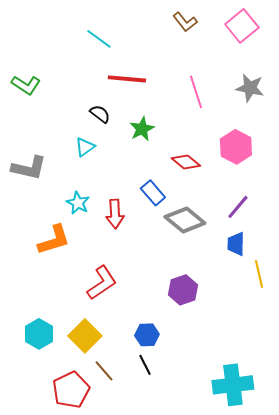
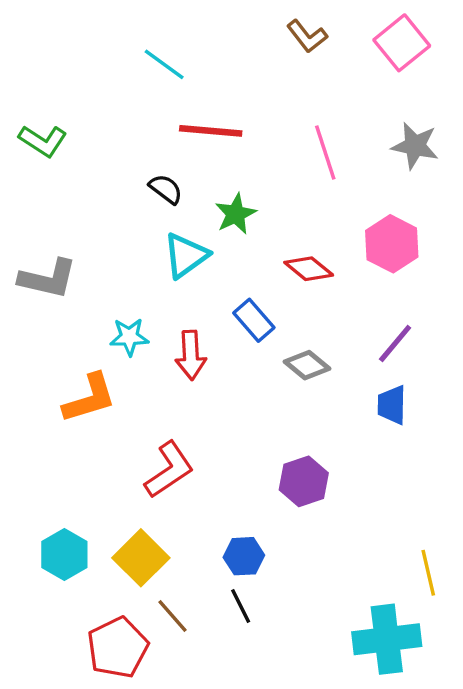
cyan triangle: (85, 147) -> (186, 255), moved, size x1.4
cyan star: (78, 203) -> (129, 337), turned -30
gray diamond: (185, 220) -> (307, 365), size x0.7
yellow line: (259, 274) -> (428, 573), moved

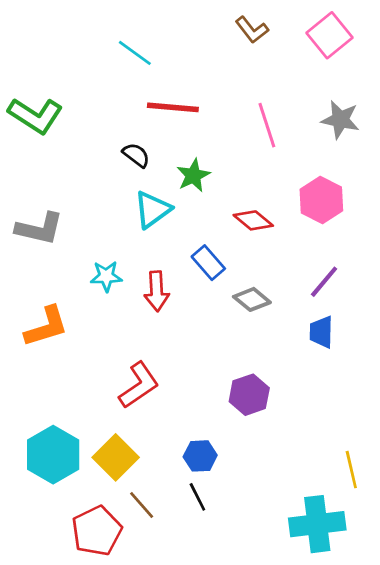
green L-shape: (43, 141) -> (35, 116), size x1.4
orange L-shape: (89, 398) -> (46, 327), moved
cyan hexagon: (64, 554) -> (53, 455), size x1.4

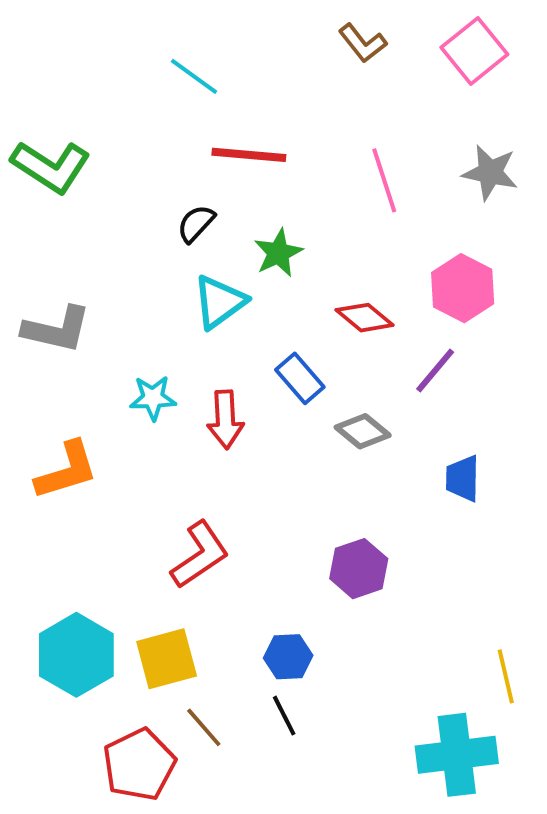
black semicircle: (136, 155) -> (196, 223), turned -84
purple line: (324, 282) -> (435, 371), moved
yellow square: (116, 457) -> (167, 659), turned 30

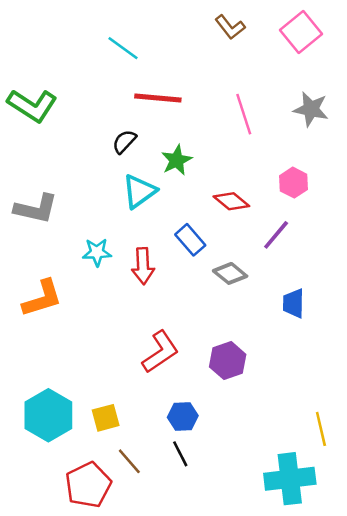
pink hexagon: (463, 288) -> (294, 183), size x0.7
red L-shape: (200, 555) -> (160, 352), moved
yellow square: (167, 659) -> (106, 418), size x0.7

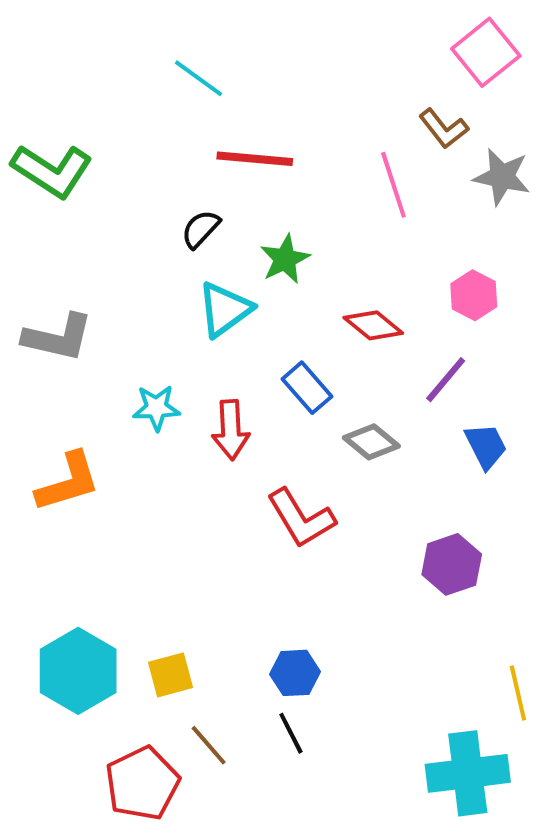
brown L-shape: (230, 27) -> (444, 129), moved
blue trapezoid: (294, 303) -> (486, 446), moved, turned 152
red L-shape: (160, 352) -> (301, 518), moved, turned 93
purple hexagon: (228, 361) -> (452, 564), moved

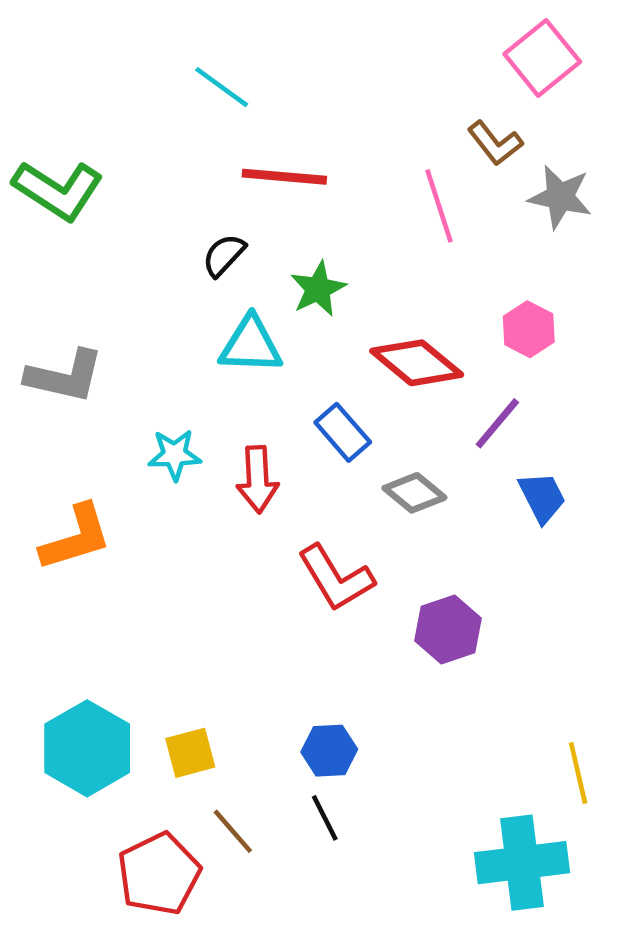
cyan triangle: (225, 309) -> (251, 345), turned 38
red diamond: (373, 325) -> (417, 363), size x1.4
purple hexagon: (452, 564) -> (448, 630), moved

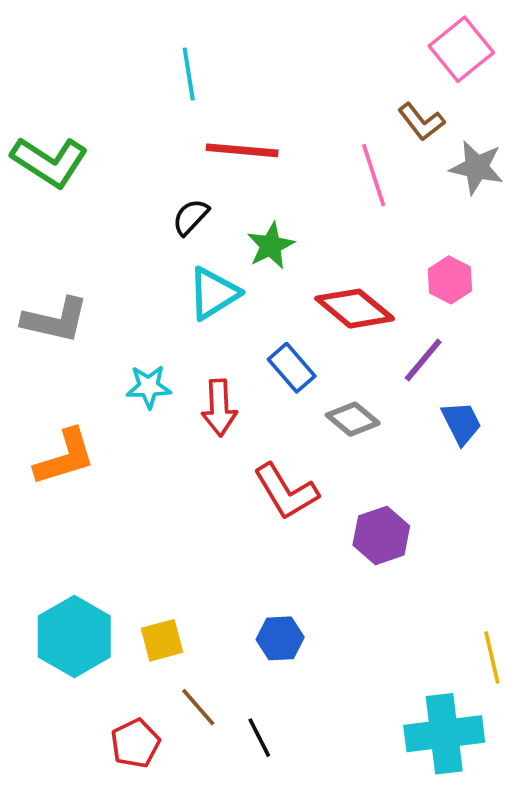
cyan line: (222, 87) -> (189, 74), turned 45
cyan triangle: (251, 345) -> (213, 293), turned -34
black line: (325, 818) -> (259, 738), moved
red pentagon: (159, 874) -> (135, 743), size x0.7

